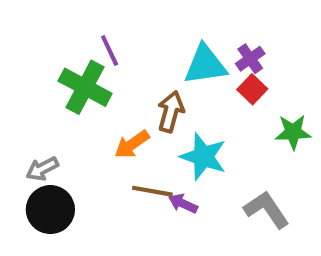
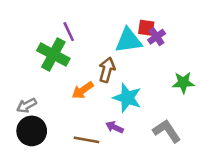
red square: (252, 89) -> (146, 28), moved, turned -36
brown line: (152, 191) -> (86, 140), moved

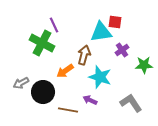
purple cross: (157, 37) -> (122, 50), moved
black circle: (32, 131) -> (43, 92), moved

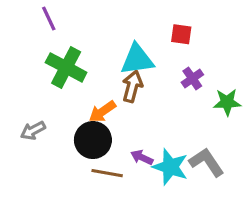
purple line: (54, 25) -> (49, 19), moved
cyan triangle: (101, 32) -> (137, 60), moved
cyan star: (100, 77) -> (170, 167), moved
black circle: (43, 92) -> (93, 140), moved

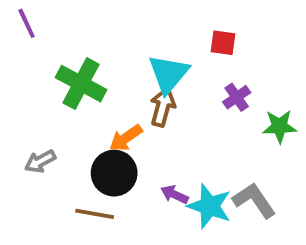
purple line: (49, 19) -> (27, 23), moved
cyan triangle: (137, 60) -> (169, 74), turned -42
brown line: (107, 173) -> (95, 214), moved

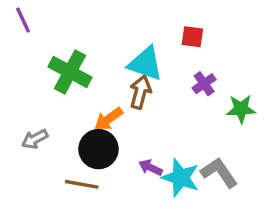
cyan triangle: (169, 74) -> (145, 64), turned -51

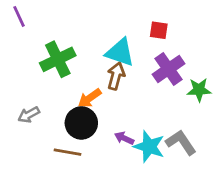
green cross: (70, 72) -> (58, 59), turned 36
purple cross: (204, 84) -> (169, 69), size x1.6

